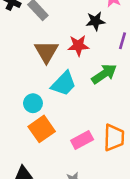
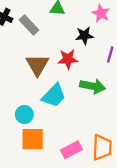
green arrow: (104, 74) -> (93, 86), turned 45
orange square: (42, 129) -> (33, 139), turned 35

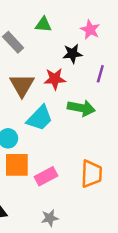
pink rectangle: (71, 150) -> (46, 176), moved

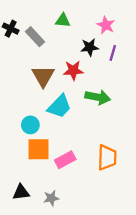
purple line: (100, 74) -> (113, 53), moved
gray star: (50, 218) -> (51, 198), moved

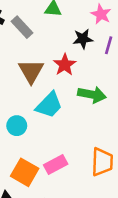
red star: (73, 70) -> (65, 65), turned -30
orange square: (38, 149) -> (25, 172), moved, turned 30

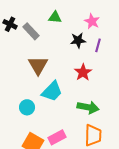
red star: (65, 65) -> (83, 72), moved
green arrow: (92, 95) -> (88, 107), moved

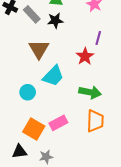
black star: (78, 40) -> (55, 21), moved
purple line: (98, 45) -> (98, 38), moved

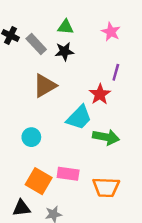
brown triangle: (39, 49) -> (45, 86), turned 30
cyan trapezoid: (53, 76) -> (79, 118), moved
orange trapezoid: (95, 121) -> (106, 187), moved, turned 90
pink rectangle: (58, 123) -> (68, 174), turned 36

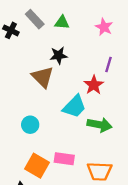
gray rectangle: (36, 44) -> (35, 19), moved
black star: (64, 51) -> (59, 55), moved
brown triangle: (45, 86) -> (43, 77), turned -45

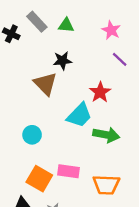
purple line: (109, 65) -> (120, 59), moved, turned -63

